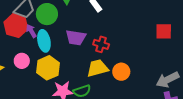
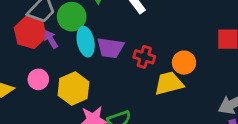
cyan ellipse: (44, 41) -> (86, 42), moved
yellow trapezoid: (98, 68) -> (169, 83), moved
orange circle: (121, 72) -> (184, 63), moved

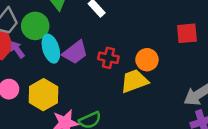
purple trapezoid: (110, 48) -> (75, 52), turned -40

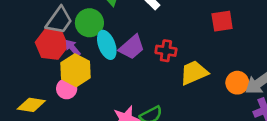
red square: (187, 33) -> (222, 21), moved
orange circle: (147, 60) -> (237, 83), moved
yellow hexagon: (43, 95) -> (76, 70), moved

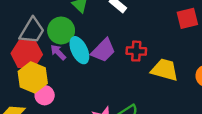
purple arrow: (73, 48) -> (58, 52), moved
yellow hexagon: (76, 70) -> (33, 77), moved
yellow trapezoid: (194, 73) -> (165, 70), turned 44

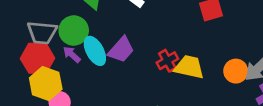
gray trapezoid: (32, 31) -> (42, 33), turned 68
red cross: (136, 51) -> (167, 61), moved, turned -30

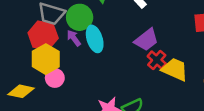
purple trapezoid: (121, 50) -> (146, 40), moved
red cross: (167, 61) -> (157, 60), turned -30

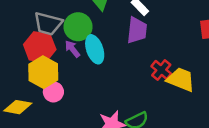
purple trapezoid: (146, 40) -> (137, 30), moved, turned -45

